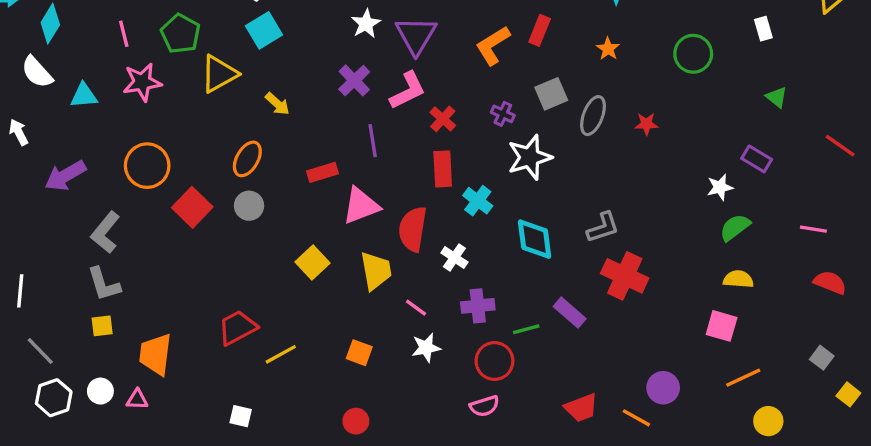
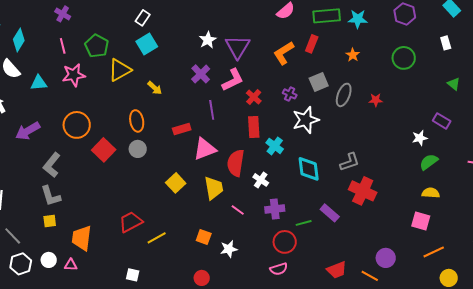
orange ellipse: (247, 159) -> (137, 121), turned -40
white star: (426, 348) -> (229, 249), moved

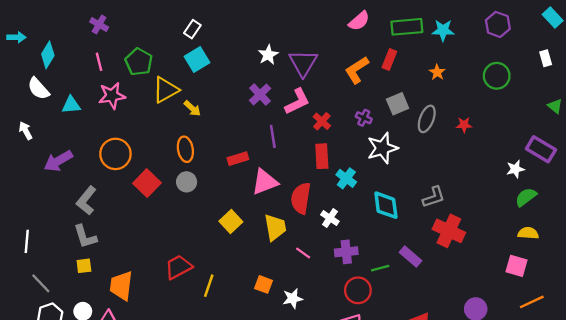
yellow arrow: (155, 88) -> (192, 108), moved
purple rectangle: (442, 121) -> (541, 149), size x1.4
yellow line: (157, 238) -> (209, 286), turned -42

